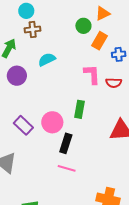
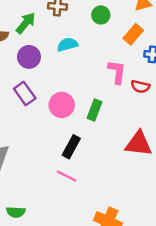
green circle: (83, 26) -> (101, 15), moved
pink circle: (52, 122) -> (62, 105), moved
purple rectangle: (23, 125) -> (25, 93), moved

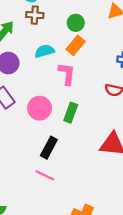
orange rectangle: (133, 34) -> (76, 45), moved
pink L-shape: (117, 72) -> (67, 74), moved

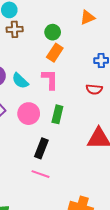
cyan semicircle: (44, 51) -> (20, 81), moved, turned -114

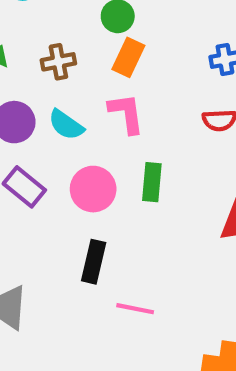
brown cross: (15, 29) -> (58, 62), moved
black rectangle: (41, 148) -> (94, 262), moved

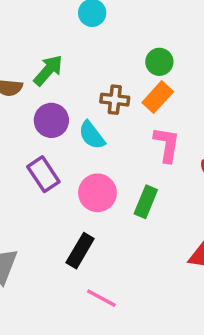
brown cross: (58, 62) -> (115, 100), moved
pink L-shape: (126, 113) -> (167, 145), moved

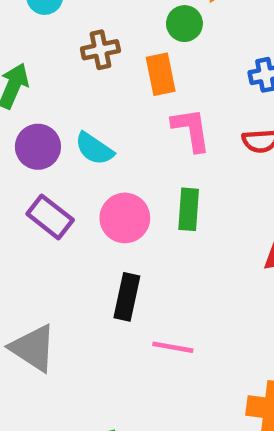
green circle: (159, 62) -> (184, 24), moved
orange rectangle: (158, 97) -> (161, 74), turned -36
brown cross: (115, 100) -> (100, 50), moved

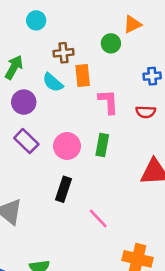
orange rectangle: (161, 74) -> (83, 76), moved
cyan semicircle: (94, 149) -> (53, 82), moved
pink line: (173, 347) -> (98, 219), moved, turned 30

